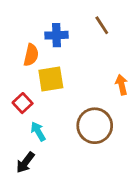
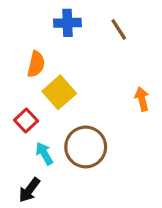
blue cross: (57, 35) -> (67, 23), moved
yellow square: (51, 79) -> (59, 92), turned -32
brown circle: (95, 126) -> (86, 147), moved

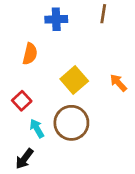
brown line: (119, 29) -> (103, 14), moved, turned 42
yellow square: (59, 92) -> (74, 80), moved
orange arrow: (142, 99) -> (118, 83), turned -30

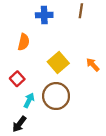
cyan arrow: (37, 128) -> (29, 100), turned 56

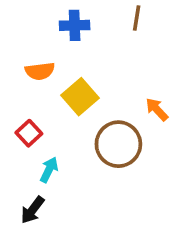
orange semicircle: (24, 42) -> (40, 71), turned 70
yellow square: (58, 63) -> (80, 97), moved
brown circle: (56, 96) -> (118, 144), moved

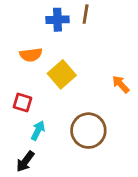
brown line: (137, 18) -> (86, 14), moved
red square: (29, 133) -> (22, 102), turned -30
brown circle: (118, 144) -> (88, 131), moved

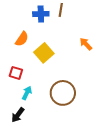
orange semicircle: (31, 55) -> (22, 39), turned -49
orange arrow: (121, 84) -> (86, 44), moved

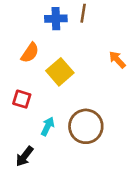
cyan arrow: (27, 93) -> (48, 126), moved

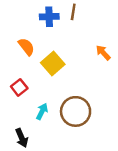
orange semicircle: (30, 53) -> (26, 47), turned -72
red square: (22, 99) -> (19, 87), turned 35
black arrow: (24, 156) -> (22, 138), turned -60

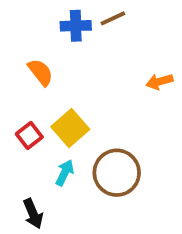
brown line: (73, 12) -> (113, 18), turned 56
orange arrow: (103, 53) -> (159, 82), turned -63
yellow square: (53, 63) -> (70, 128), moved

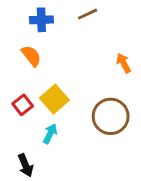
blue cross: (76, 26) -> (41, 20), moved
orange arrow: (159, 82) -> (124, 63), turned 78
brown circle: (117, 173) -> (111, 116), moved

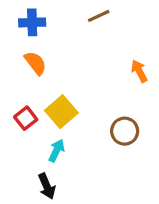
blue cross: (41, 20) -> (32, 22), moved
brown circle: (111, 116) -> (125, 131), size x0.7
black arrow: (26, 165) -> (47, 186), moved

